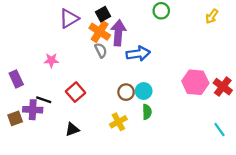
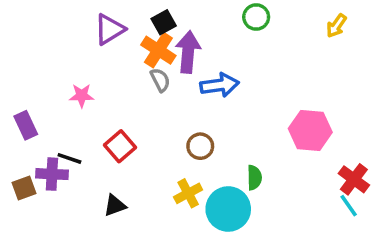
red cross: (223, 87) -> (354, 179), moved
cyan circle: (144, 91) -> (228, 209), moved, size x1.6
green semicircle: (147, 112) -> (254, 178), moved

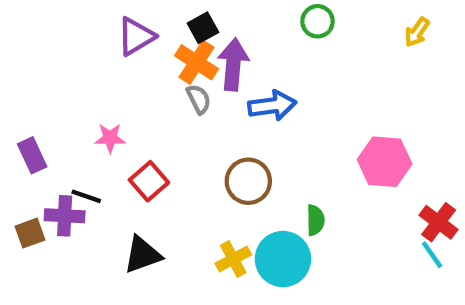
pink star: (82, 96) -> (110, 138), moved
brown circle: (200, 146) -> (248, 181), size x1.4
yellow cross: (188, 193) -> (233, 259), moved
black triangle: (115, 206) -> (142, 255), size x1.4

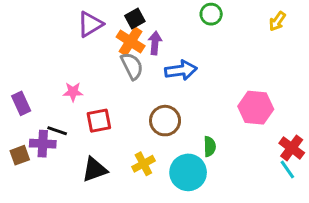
purple arrow: (233, 64) -> (155, 43), size x0.7
gray semicircle: (199, 99) -> (132, 66), size x1.4
red square: (149, 181) -> (99, 121), turned 30
yellow cross: (233, 259) -> (143, 164), moved

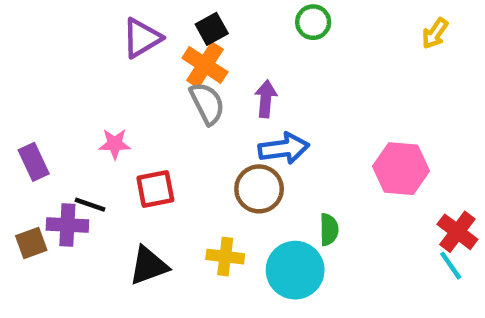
green circle: (211, 14) -> (313, 22), moved
purple arrow: (155, 43) -> (266, 99), moved
blue arrow: (181, 70) -> (284, 148), moved
yellow cross: (143, 164) -> (225, 257), turned 35

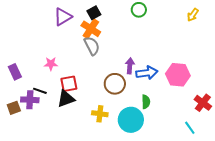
purple arrow: (266, 99) -> (130, 66), moved
blue arrow: (284, 148) -> (147, 73), moved
black triangle: (149, 266) -> (66, 99), moved
cyan line: (451, 266) -> (190, 128), moved

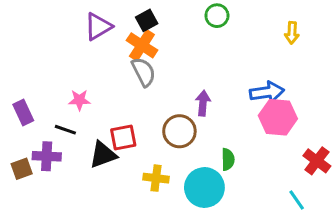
yellow arrow: (193, 15) -> (292, 33), moved, turned -32
blue arrow: (147, 73) -> (267, 92), moved
red square: (69, 84) -> (123, 137), moved
black line: (40, 91) -> (65, 130), moved

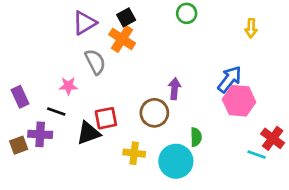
gray semicircle: (144, 72) -> (95, 62), moved
blue arrow: (267, 92) -> (230, 79), turned -44
cyan line: (297, 200) -> (257, 155), moved, turned -36

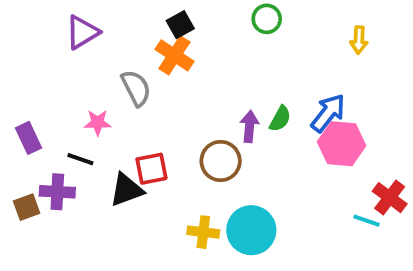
purple triangle: (84, 23) -> (82, 32), moved
green semicircle: (196, 137) -> (280, 119), moved, turned 30
yellow cross: (134, 153) -> (203, 232), moved

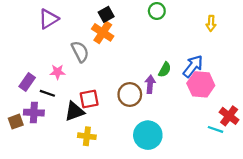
purple arrow: (249, 126) -> (150, 84), moved
purple rectangle: (28, 138) -> (27, 82), moved, turned 60
yellow cross: (203, 232) -> (87, 136), moved

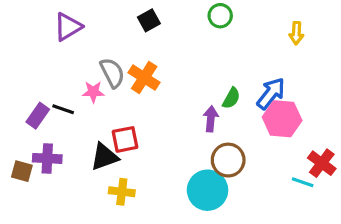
orange cross: (103, 32) -> (144, 78), moved
pink star: (58, 72) -> (93, 92), moved
black line: (47, 93) -> (63, 109), moved
brown circle: (130, 94) -> (228, 160), moved
brown square: (16, 122) -> (22, 171), turned 35

